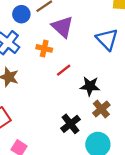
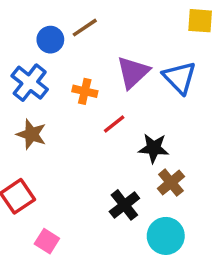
purple triangle: (62, 27) -> (133, 72), moved, turned 35

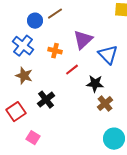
blue triangle: (180, 78) -> (108, 55), moved
black cross: (124, 205) -> (46, 100), moved
cyan circle: (166, 236) -> (114, 139), moved

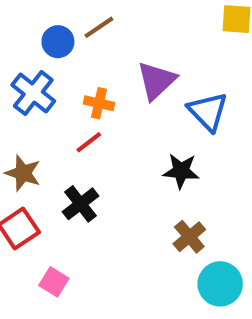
red line: (72, 70) -> (89, 142), moved
brown star: (24, 76) -> (23, 173), moved
brown cross: (105, 104) -> (189, 237), moved

